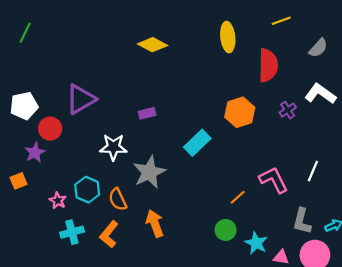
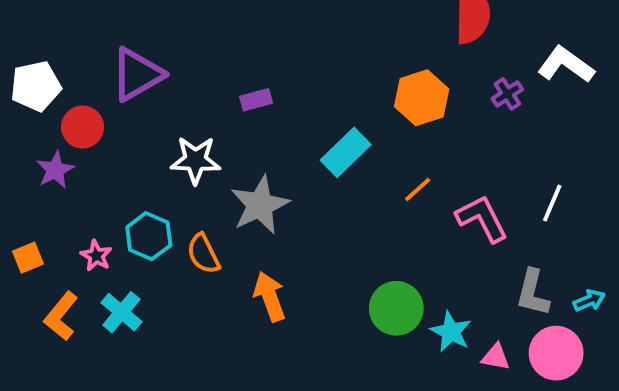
orange square: (19, 181) -> (28, 258), moved
orange line: (238, 197) -> (418, 189), moved
green circle: (226, 230) -> (396, 308), size x1.4
cyan cross: (72, 232) -> (121, 312), turned -35
orange L-shape: (109, 234) -> (61, 316), moved

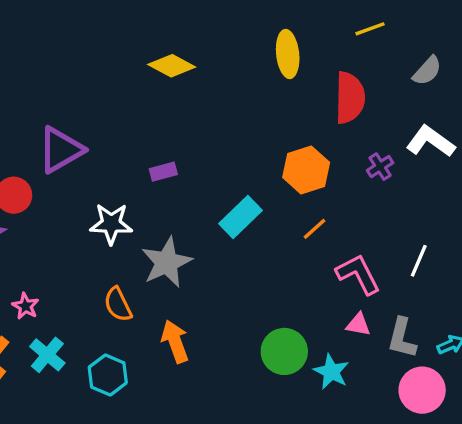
orange line: (418, 189) -> (315, 229), moved
cyan hexagon: (149, 236) -> (108, 375), moved
pink triangle: (496, 357) -> (358, 325), moved

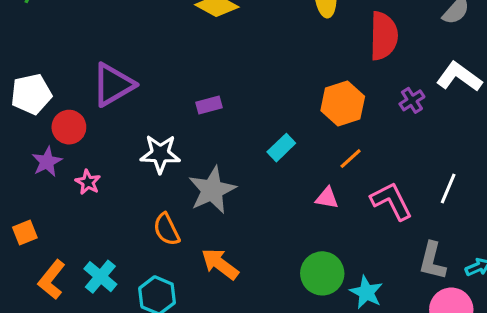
cyan rectangle: (241, 217) -> (281, 148), size x0.7
pink star: (25, 306) -> (88, 182), moved
pink triangle: (358, 325) -> (327, 198), moved
orange arrow: (175, 341) -> (220, 264), turned -33

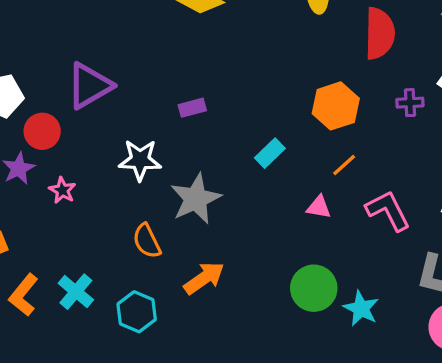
purple cross: (412, 100) -> (410, 103), turned 30
orange arrow: (220, 264) -> (204, 278), turned 108

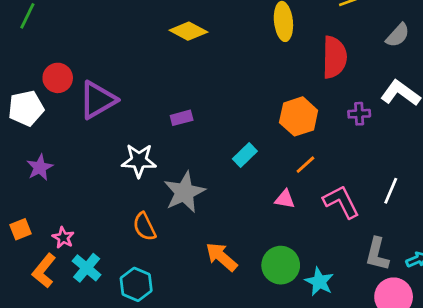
red circle: (42, 131) -> (58, 78), moved
pink star: (62, 190) -> (63, 238), moved
orange arrow: (204, 278) -> (222, 257), moved, turned -104

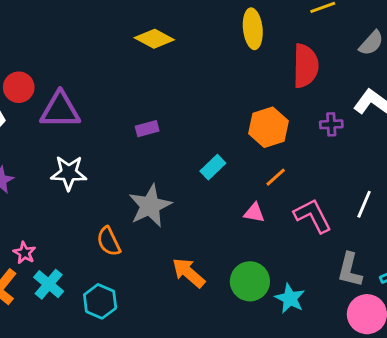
purple triangle: (98, 100) -> (60, 110), turned 30
white star: (139, 160) -> (69, 173), moved

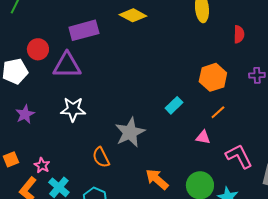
red semicircle: (306, 66) -> (239, 34), size x0.6
purple rectangle: (147, 129) -> (84, 30), moved, size x1.8
pink L-shape: (313, 216) -> (239, 156), moved

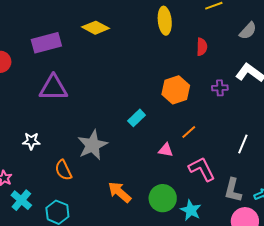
purple triangle: (67, 65) -> (53, 88), moved
white star: (73, 109) -> (31, 141), moved, size x0.7
orange line: (218, 112) -> (189, 132), moved

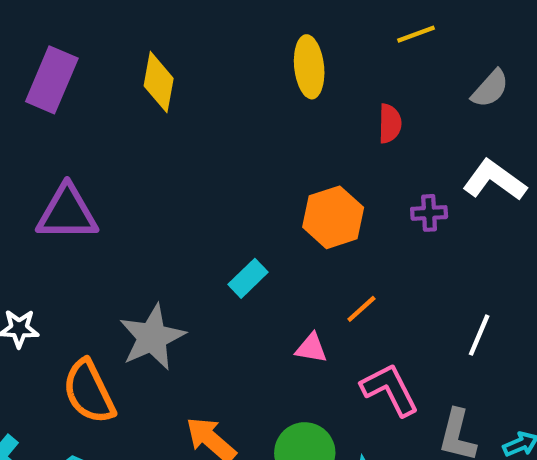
yellow diamond: (96, 28) -> (159, 82), turned 72
purple rectangle: (46, 43) -> (52, 80), moved, turned -52
orange semicircle: (63, 170) -> (89, 392), size x1.4

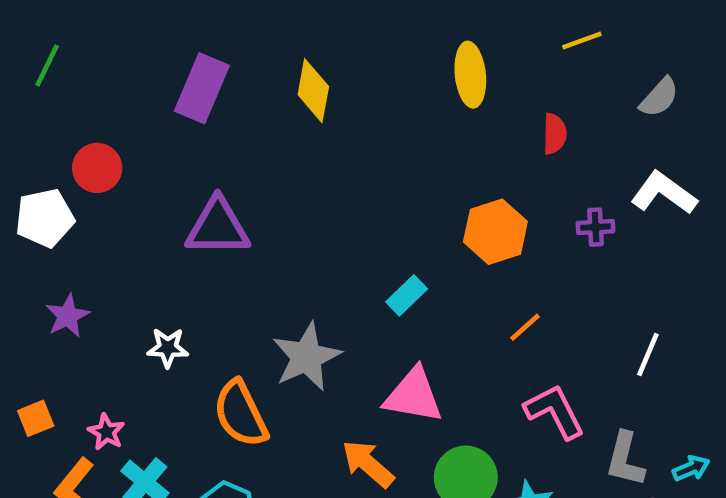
pink triangle: (311, 348) -> (413, 396), moved, size x1.8

